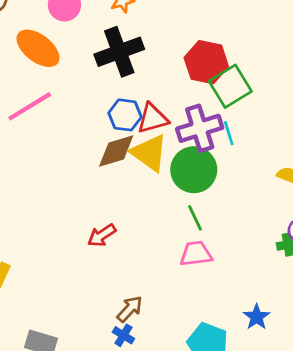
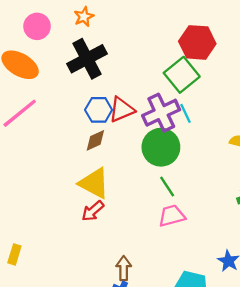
red hexagon: (206, 62) -> (197, 42), moved
brown diamond: (116, 151) -> (95, 140), size x0.7
yellow triangle: (149, 153) -> (94, 183), moved
brown arrow: (130, 309) -> (124, 268), turned -35

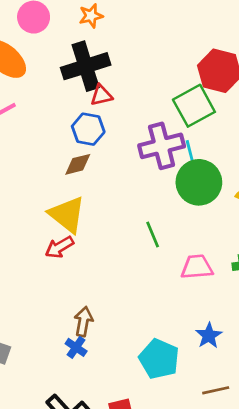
red triangle: (122, 110) -> (101, 95), moved, size x0.7
green circle: (161, 147) -> (199, 182), moved
pink trapezoid: (172, 216) -> (197, 267), moved

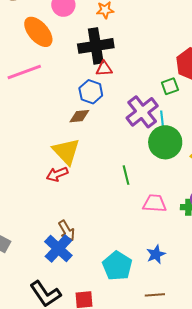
green square: (194, 106) -> (170, 86), size x0.6
purple cross: (162, 146) -> (142, 112), turned -32
brown arrow: (83, 322) -> (67, 231), turned 130
blue cross: (76, 347) -> (58, 249), size x1.8

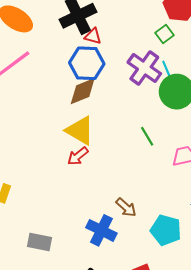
red triangle: (104, 69) -> (93, 36), turned 36
blue hexagon: (91, 92) -> (87, 63), size x1.4
brown diamond: (79, 116) -> (83, 91), size x1.4
brown arrow: (67, 231) -> (126, 207), moved

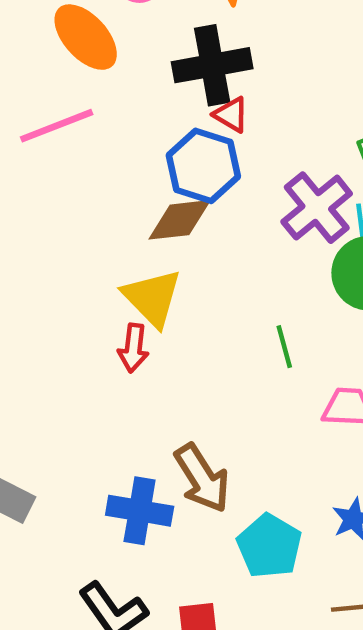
red arrow: (78, 156) -> (133, 348), turned -60
brown arrow: (126, 207) -> (202, 478), size x1.5
blue cross: (101, 230) -> (140, 511), turned -32

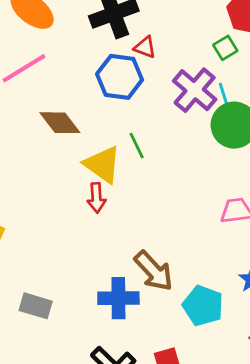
red triangle: (231, 115) -> (145, 47), moved
brown diamond: (180, 220) -> (60, 123), moved, turned 69
green line: (284, 347) -> (137, 146), moved

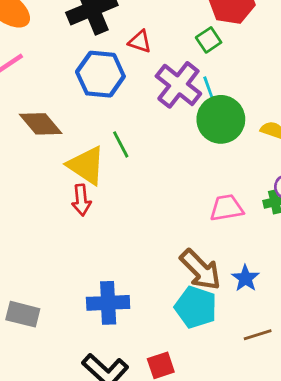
red triangle: (145, 47) -> (140, 42), moved
brown arrow: (154, 271) -> (200, 270), moved

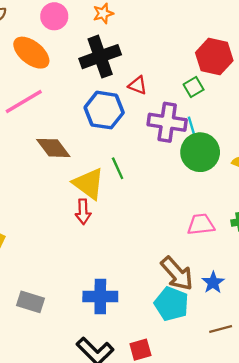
purple cross: (178, 85) -> (167, 122), turned -33

